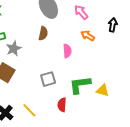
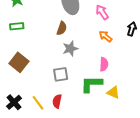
gray star: (14, 49) -> (70, 49), moved
pink semicircle: (67, 51) -> (104, 64), moved
red semicircle: (62, 105) -> (57, 101), moved

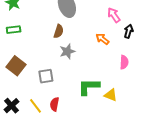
pink arrow: (102, 12) -> (114, 15), moved
pink semicircle: (104, 64) -> (124, 62), moved
gray square: (61, 74) -> (46, 76), moved

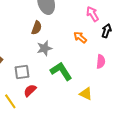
green L-shape: (89, 87) -> (61, 71), moved, turned 55
red semicircle: (55, 104) -> (30, 90), moved, turned 32

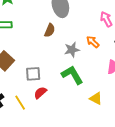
gray star: (44, 48) -> (72, 50), moved

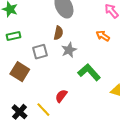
gray star: (72, 50) -> (69, 50), moved
gray square: (33, 74) -> (40, 52), moved

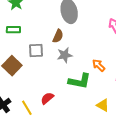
orange arrow: (103, 36) -> (99, 65), moved
green L-shape: (89, 72) -> (80, 81), turned 130

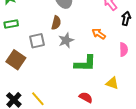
orange arrow: (99, 65) -> (99, 34), moved
red semicircle: (47, 98) -> (86, 97), moved, turned 80

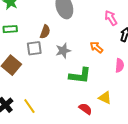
brown semicircle: (56, 23) -> (45, 32), moved
red semicircle: (86, 97) -> (85, 109), moved

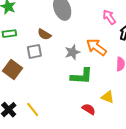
brown semicircle: (45, 32) -> (44, 34), turned 104
orange arrow: (96, 47) -> (96, 47), size x1.5
gray star: (63, 51) -> (72, 52), moved

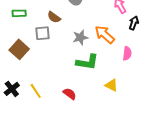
red semicircle: (89, 109) -> (70, 94), moved

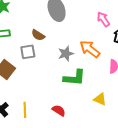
yellow line: (36, 91) -> (25, 110), turned 35

